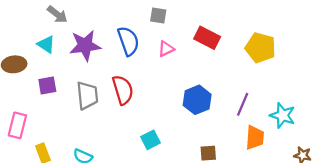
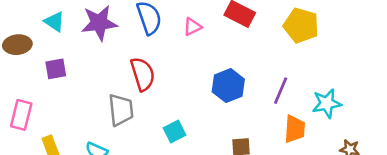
gray trapezoid: (87, 95) -> (121, 110), moved
cyan star: (283, 115) -> (327, 103), turned -30

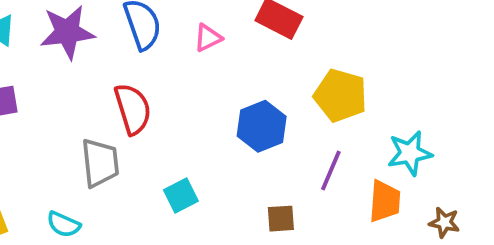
yellow pentagon: (301, 25) -> (340, 95), moved
purple line: (281, 91) -> (331, 171), moved
orange trapezoid: (295, 129) -> (385, 201), moved

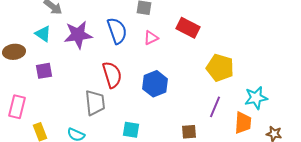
blue hexagon: (262, 126) -> (155, 84), moved
cyan square: (181, 196) -> (131, 130), moved, turned 36

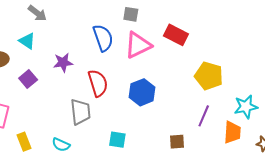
purple star: (78, 35) -> (63, 63), moved, size x0.7
pink triangle: (151, 38) -> (138, 45), size x1.8
purple square: (44, 71) -> (28, 79), turned -30

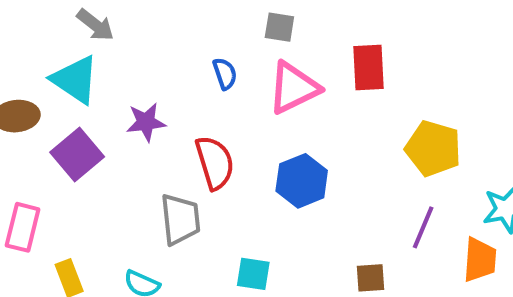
red rectangle: (176, 35) -> (368, 68), turned 60
blue semicircle: (103, 38) -> (225, 74), size x0.6
cyan triangle: (27, 41) -> (75, 80), size x1.5
purple square: (28, 79) -> (77, 155), size x1.4

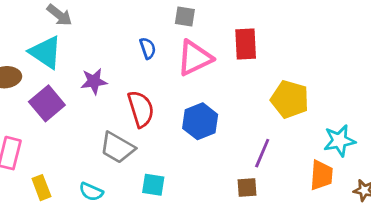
gray trapezoid: (180, 219) -> (117, 148), turned 126
purple line: (423, 227) -> (262, 153), moved
cyan square: (253, 274) -> (153, 185), moved

